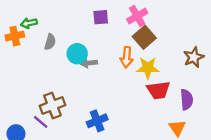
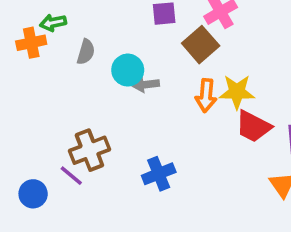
brown square: (144, 37) -> (201, 45), moved
orange arrow: (127, 57) -> (206, 96), moved
red trapezoid: (158, 90) -> (253, 126), turned 35

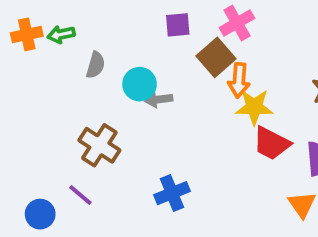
orange cross: (31, 43) -> (27, 34), moved
orange arrow: (206, 96) -> (239, 80), moved
brown cross: (89, 150) -> (99, 145), moved, turned -36

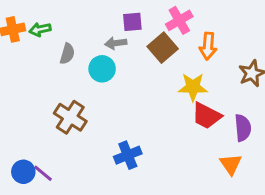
orange arrow: (239, 80) -> (208, 46), moved
gray arrow: (159, 99) -> (116, 43), moved
purple line: (80, 195) -> (43, 173), moved

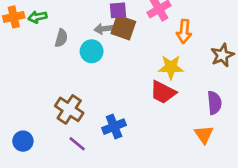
brown square: (163, 48) -> (123, 28), moved, turned -30
red trapezoid: (207, 116) -> (163, 92), moved
brown cross: (70, 117) -> (69, 109), moved
purple line: (43, 173) -> (77, 144), moved

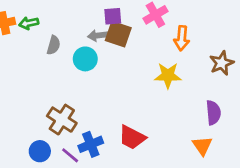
red trapezoid: (163, 92) -> (132, 137), moved
blue cross: (114, 127) -> (91, 144), moved
blue circle: (23, 141) -> (40, 151), moved

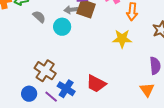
gray semicircle: (54, 45) -> (39, 17), turned -64
blue cross: (91, 144) -> (66, 89), turned -36

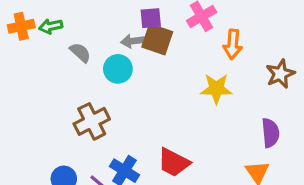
brown cross: (45, 71) -> (92, 121), moved, turned 30

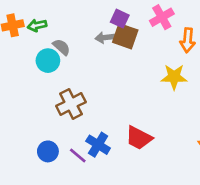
purple square: (151, 18) -> (120, 19), turned 30
cyan circle: (118, 69) -> (48, 61), moved

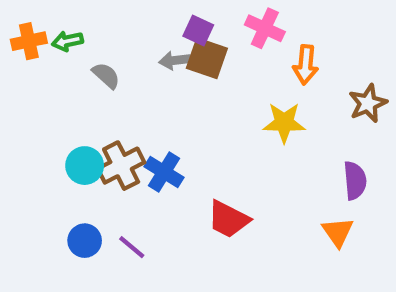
pink cross: (162, 17) -> (265, 28), turned -35
cyan circle: (48, 61) -> (85, 166), moved
blue cross: (98, 145) -> (164, 172), moved

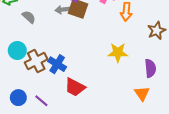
yellow star: (284, 123) -> (118, 53), moved
cyan circle: (85, 166) -> (17, 50), moved
red trapezoid: (228, 219) -> (75, 87), moved

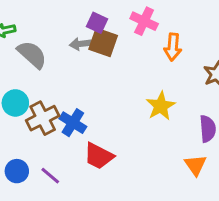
gray semicircle: (29, 17) -> (32, 55), size x1.5
yellow star: (118, 53) -> (161, 106), turned -30

